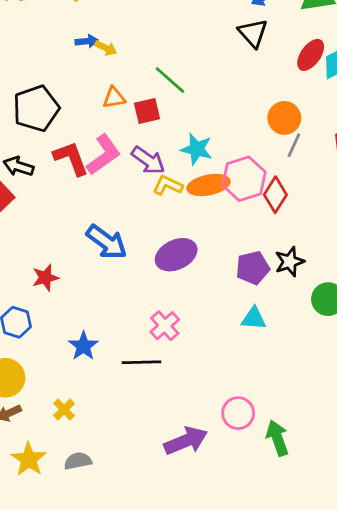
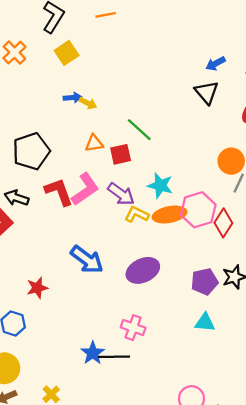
pink cross: (165, 326) -> (133, 328), turned -30
blue star: (83, 346) -> (93, 353), moved

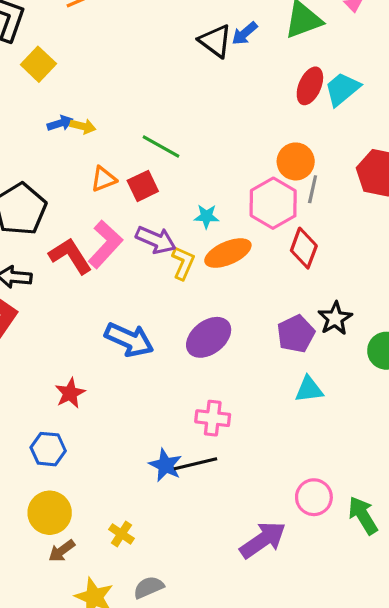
black triangle: (207, 92) -> (215, 41), moved
cyan star: (160, 185) -> (206, 216), size x0.7
pink hexagon: (198, 210) -> (273, 203), moved
yellow L-shape: (137, 214) -> (183, 263), turned 100

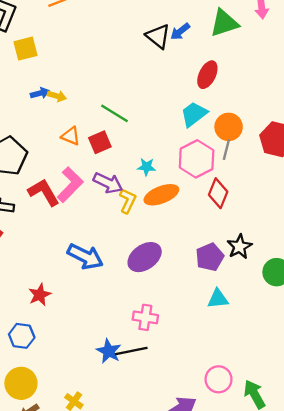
yellow square: (38, 64) -> (26, 49), turned 30
red ellipse: (310, 86) -> (207, 75), moved
cyan trapezoid: (342, 89) -> (194, 114), moved
orange circle: (296, 161) -> (229, 127), moved
orange triangle: (104, 179) -> (71, 136), turned 42

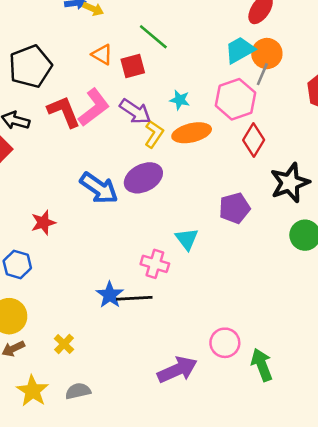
orange circle: (229, 127) -> (267, 54), moved
gray line: (226, 150) -> (262, 74), moved
black star: (239, 247) -> (290, 183), moved, size x1.4
purple ellipse: (145, 257) -> (143, 178), moved
cyan triangle: (218, 299) -> (187, 239), moved, turned 50

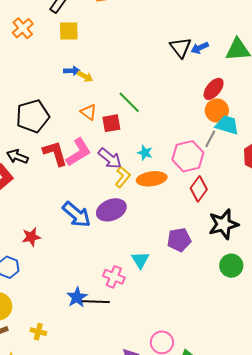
cyan trapezoid: (240, 50) -> (227, 125), moved, turned 40
orange circle: (267, 54) -> (217, 111), moved
yellow cross: (64, 344) -> (38, 332), turned -35

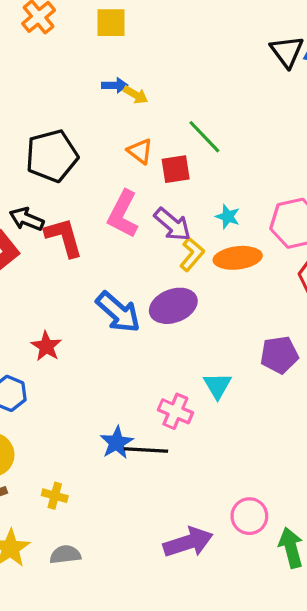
pink L-shape: (78, 152) -> (123, 214), turned 148
red L-shape: (55, 153) -> (64, 237), moved
red star: (31, 237) -> (46, 346), turned -30

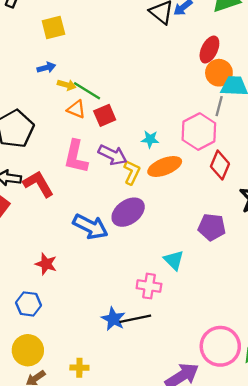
yellow square: (111, 23) -> (53, 27), moved
yellow arrow: (136, 95) -> (67, 85), moved
green line: (204, 137) -> (87, 91), moved
purple pentagon: (279, 355) -> (212, 227), turned 30
pink circle: (249, 516) -> (220, 346), size x1.5

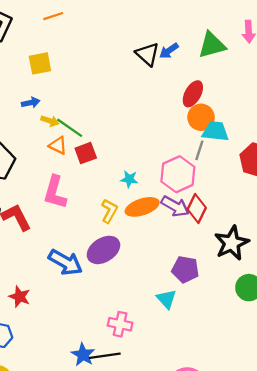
purple arrow: (113, 155) -> (175, 206), moved
cyan triangle: (174, 260) -> (166, 299), moved

